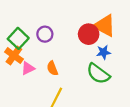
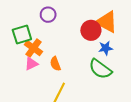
purple circle: (45, 34) -> (48, 15), moved
green square: (18, 38) -> (22, 34), turned 30
orange cross: (14, 55) -> (33, 48), moved

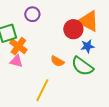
pink triangle: (31, 64) -> (16, 61), turned 40
orange semicircle: (55, 64) -> (57, 61), moved, turned -40

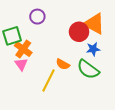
pink triangle: (16, 61) -> (21, 64), turned 40
yellow line: (42, 90) -> (49, 80), moved

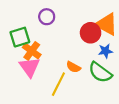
pink triangle: (21, 64) -> (30, 67), size x1.5

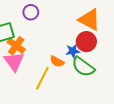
red circle: (91, 33) -> (86, 42), moved
blue star: (106, 51) -> (73, 51), moved

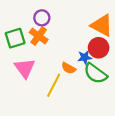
orange cross: (16, 46) -> (39, 36), moved

